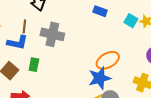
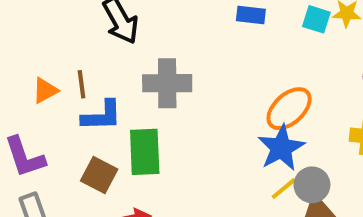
brown line: (24, 26) -> (82, 84), moved
green rectangle: (34, 65) -> (145, 152), size x1.6

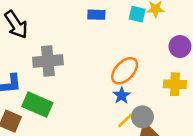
blue star: (281, 148) -> (122, 95), size x0.6
green rectangle: (145, 152) -> (37, 105), turned -60

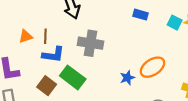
blue star: (122, 95) -> (127, 78), moved

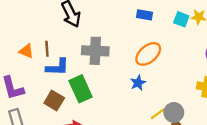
orange triangle: (26, 36) -> (26, 51), turned 48
orange ellipse: (152, 67) -> (148, 54), moved
green rectangle: (73, 77) -> (81, 89), turned 35

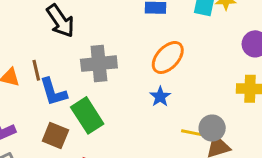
blue L-shape: (57, 67) -> (53, 92), turned 80
yellow line: (158, 114) -> (192, 133), turned 56

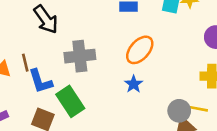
yellow line: (192, 133) -> (199, 109), moved

